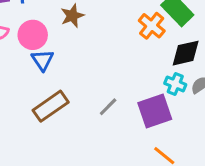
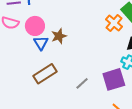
brown star: (72, 16) -> (59, 36), moved
gray line: (108, 107) -> (82, 83), moved

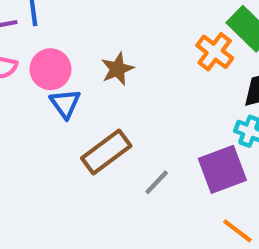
brown star: (59, 36) -> (117, 69), moved
brown rectangle: (45, 74) -> (106, 152), moved

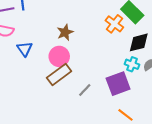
pink circle: (50, 69) -> (59, 56), moved
blue triangle: (65, 104) -> (25, 49), moved

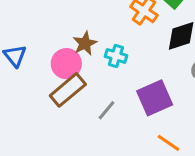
brown star: (65, 32) -> (85, 43), moved
cyan cross: (132, 64) -> (116, 56), moved

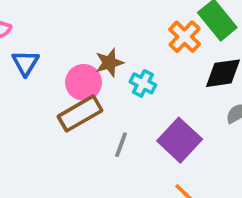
purple square: (155, 98) -> (180, 140), turned -33
gray line: (107, 110) -> (121, 145), turned -30

